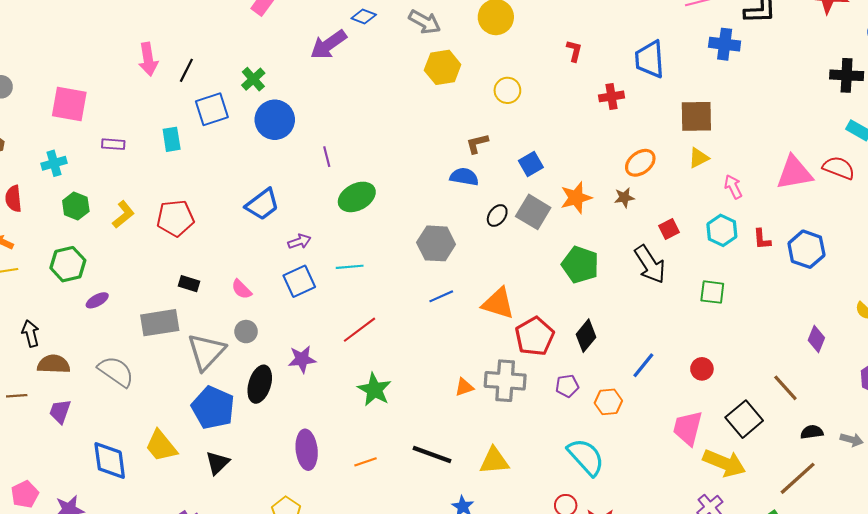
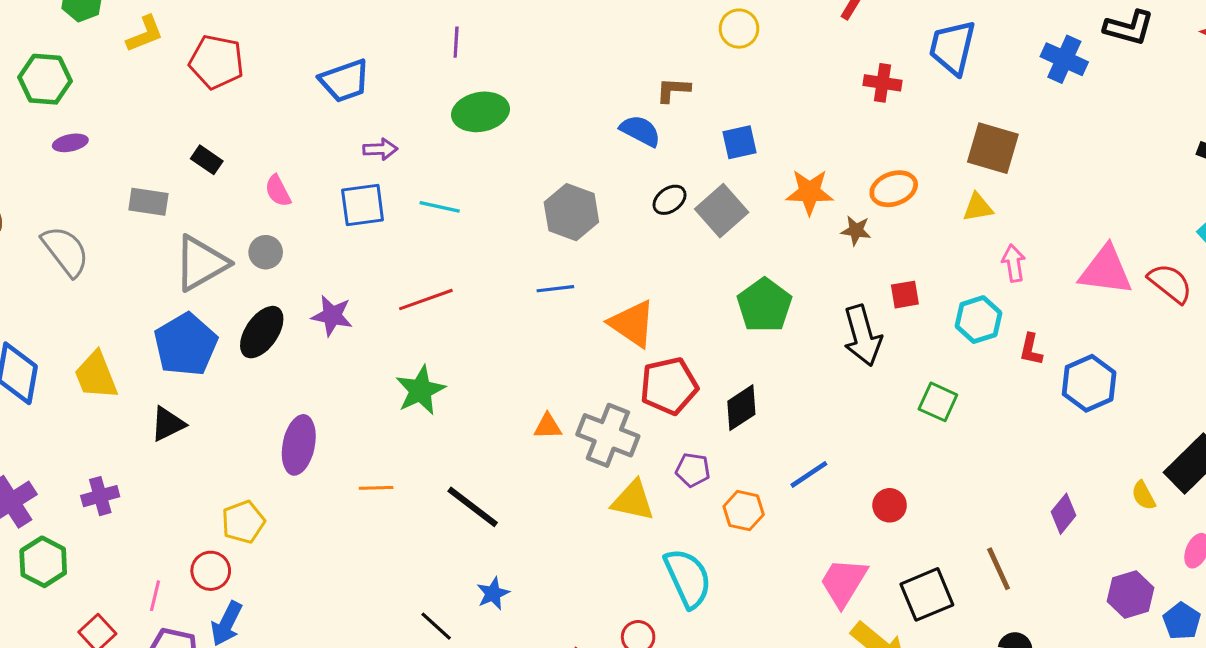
orange star: (576, 198) -> (810, 192), moved
gray rectangle: (160, 323) -> (148, 202), size x0.7
yellow triangle: (494, 461) -> (633, 501), moved

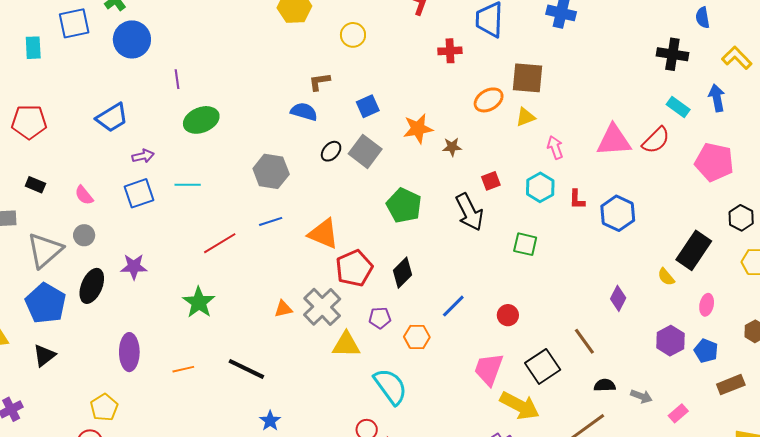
orange ellipse: (894, 189) -> (489, 100), moved
red semicircle: (1170, 283) -> (656, 140), turned 108
red line: (426, 300) -> (220, 243), moved
gray cross: (608, 435) -> (322, 307), turned 36

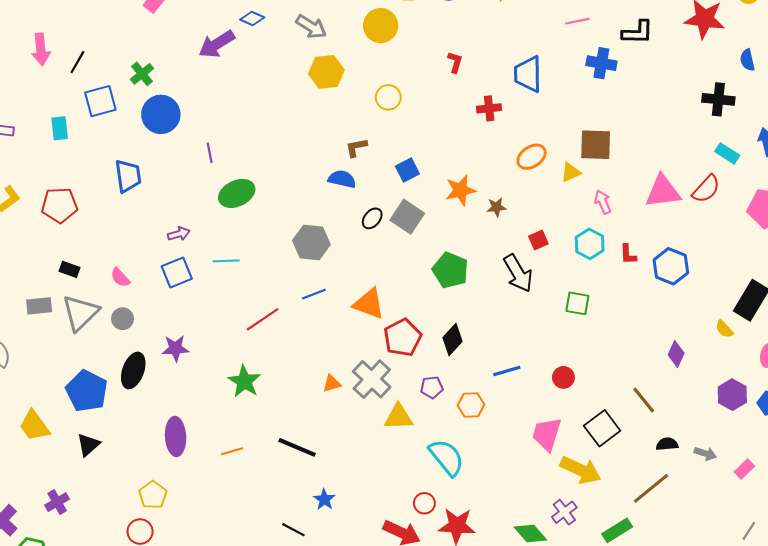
brown square: (527, 78) -> (596, 145), moved
blue trapezoid: (112, 118) -> (128, 176), moved, turned -64
gray triangle: (45, 250) -> (80, 313), moved
blue line: (453, 306) -> (507, 371), turned 32

